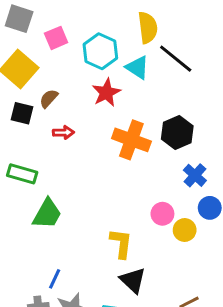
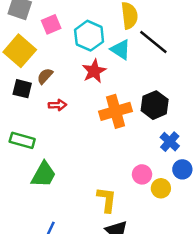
orange cross: (131, 140) -> (116, 111), turned -36

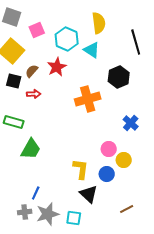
black line: (153, 42) -> (136, 42), moved, turned 35
red star: (94, 71) -> (57, 67), moved
red arrow: (57, 105) -> (34, 94), moved
black hexagon: (155, 105) -> (119, 77), moved
blue circle: (182, 169) -> (107, 174), moved

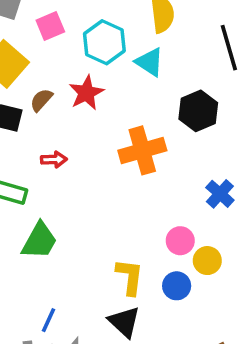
red arrow: (34, 94) -> (54, 160), moved
black triangle: (89, 194) -> (124, 322), moved

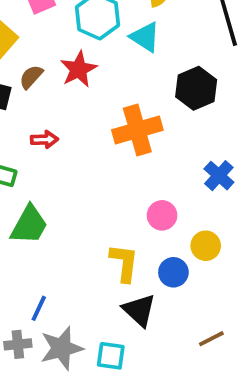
pink circle: (180, 241) -> (162, 215), moved
black triangle: (124, 322) -> (139, 310), moved

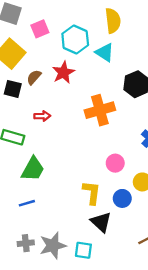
blue line: (39, 308) -> (27, 203), moved, turned 49

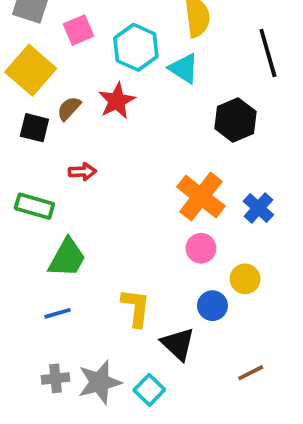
orange cross: (100, 110) -> (201, 197), moved, turned -36
yellow L-shape: (92, 193) -> (136, 308), moved
cyan square: (83, 250) -> (149, 390), turned 36

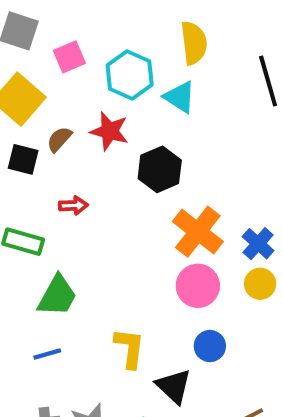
red star: (117, 101) -> (109, 131), turned -30
black hexagon: (235, 120) -> (160, 169), moved
pink circle: (201, 248) -> (198, 286), size x1.4
yellow circle: (245, 279) -> (260, 284), moved

